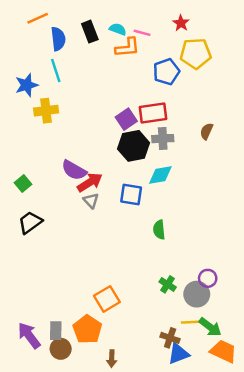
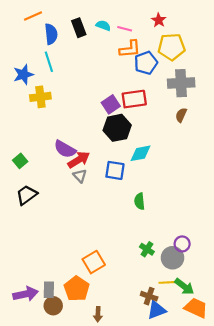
orange L-shape: (127, 47) -> (130, 49), moved
gray cross: (163, 139) -> (181, 83), moved, size x1.4
purple arrow: (29, 335) -> (25, 294), turned 115

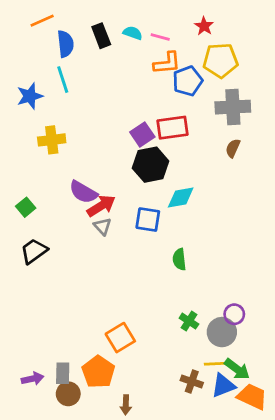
yellow cross: (40, 97) -> (52, 140), moved
purple arrow: (25, 294) -> (33, 379), size x0.7
blue triangle: (157, 310) -> (223, 386), moved

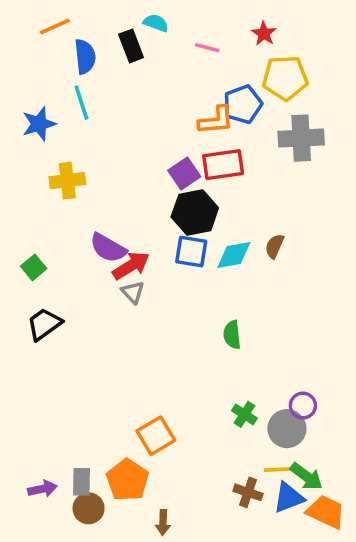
cyan semicircle: (133, 33) -> (156, 23), moved
orange L-shape: (167, 63) -> (216, 120), moved
brown semicircle: (233, 148) -> (275, 246), moved
blue square: (148, 220) -> (191, 251), moved

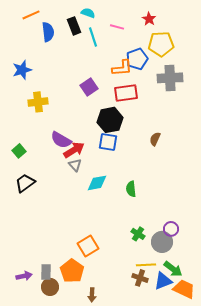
cyan line: (81, 103) -> (93, 37), moved
purple square: (184, 173) -> (89, 87), moved
cyan diamond: (234, 255) -> (97, 183), moved
yellow line: (282, 469) -> (146, 265), moved

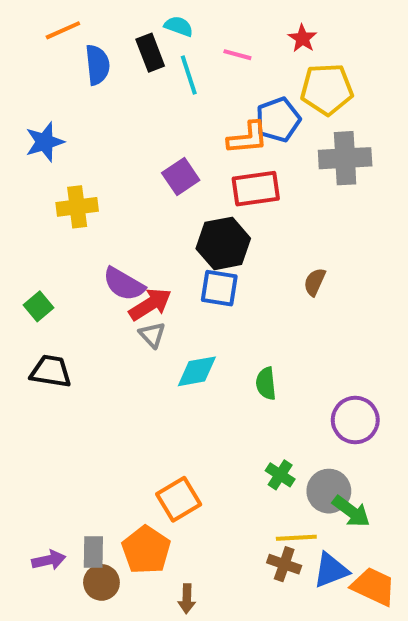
black trapezoid: (25, 183) -> (51, 371), turned 45
purple circle: (171, 229) -> (355, 420), moved, size x1.5
green arrow: (173, 269) -> (351, 511), moved

